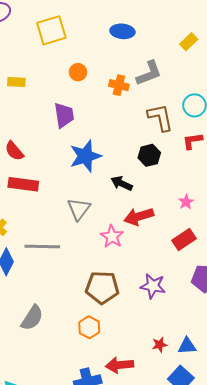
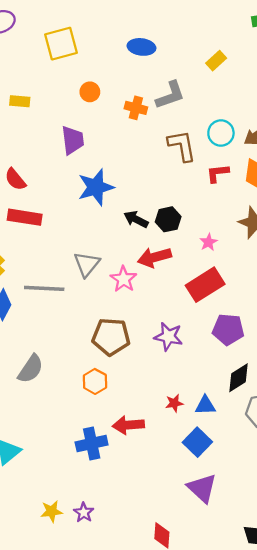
black hexagon: (149, 155) -> (168, 219), moved
gray triangle: (79, 209) -> (87, 264), moved
red rectangle: (184, 240) -> (205, 285), size x1.4

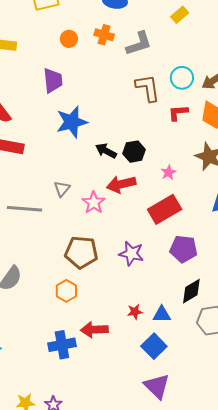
orange cross: (136, 108) -> (104, 35), moved
gray triangle: (87, 264) -> (62, 189), size x0.7

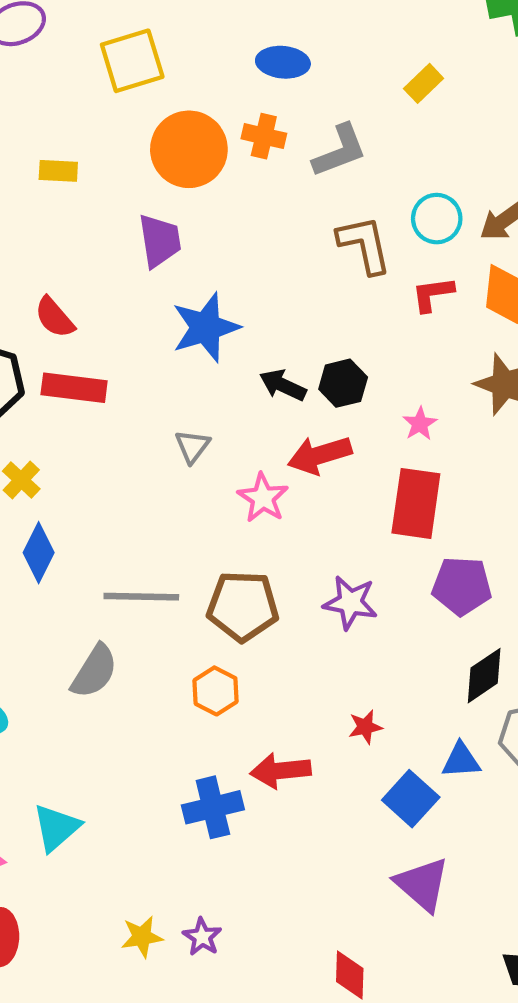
orange circle: (69, 39) -> (189, 149), size x2.0
gray triangle: (62, 189) -> (192, 446), moved
gray line: (24, 209) -> (141, 597), moved
red rectangle: (165, 209) -> (416, 503), turned -48
blue triangle: (162, 314) -> (461, 760), moved

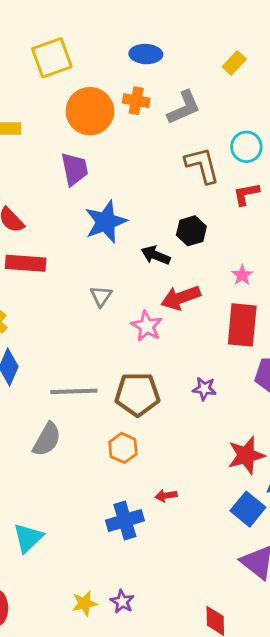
black hexagon: (343, 383) -> (191, 231), moved
purple star: (350, 603) -> (204, 389), size x0.7
red star: (365, 727) -> (246, 455), moved, size x1.8
red arrow: (281, 771) -> (166, 496), size x0.6

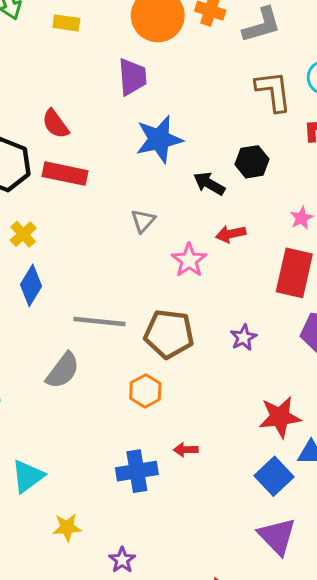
red arrow: (181, 298) -> (231, 234), size x0.7
purple star: (204, 389) -> (243, 338), turned 30
yellow star: (85, 603) -> (67, 527), moved

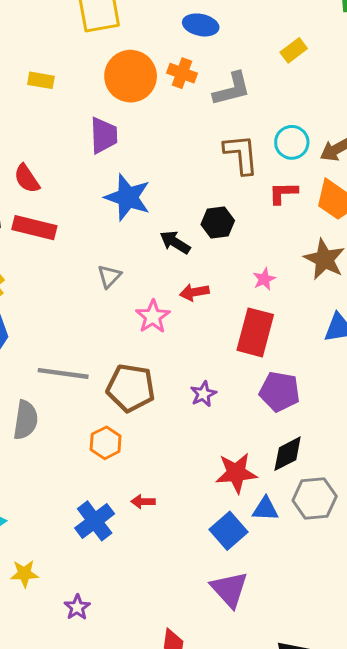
blue star: (159, 139) -> (128, 197), turned 30
gray semicircle: (63, 370) -> (26, 420), turned -30
blue cross: (137, 471) -> (95, 521), turned -30

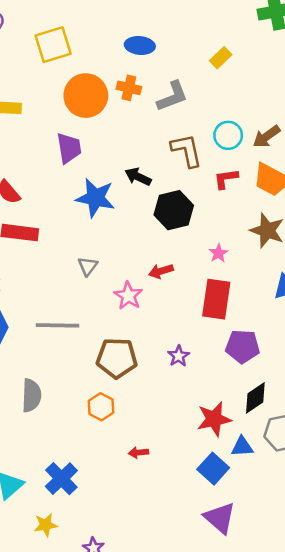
black hexagon: (218, 222) -> (174, 210), size x1.4
black arrow: (175, 242) -> (138, 177), moved
gray line: (63, 373) -> (58, 325), moved
blue cross: (95, 521) -> (61, 479), moved

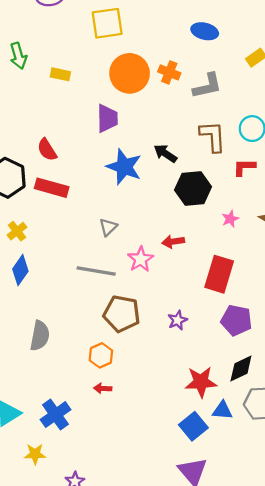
blue ellipse: (140, 45) -> (205, 31), moved
pink star: (218, 253) -> (230, 219), moved
gray line: (58, 325) -> (96, 271), moved
red arrow: (138, 453) -> (103, 388), moved

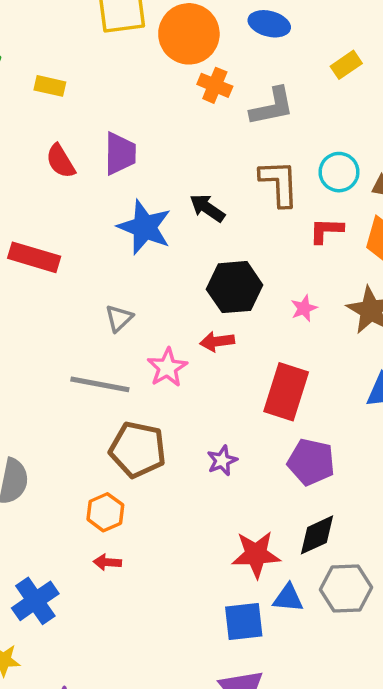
orange circle: (130, 73) -> (189, 34), moved
red semicircle: (47, 150) -> (61, 161), moved
black hexagon: (193, 188) -> (235, 287), moved
blue square: (193, 426) -> (244, 621), turned 32

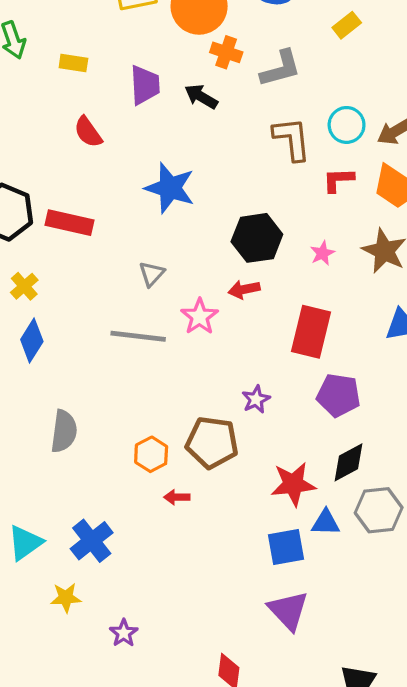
purple trapezoid: (120, 154) -> (145, 85), moved
black arrow: (207, 208) -> (201, 97), moved
brown pentagon: (138, 449) -> (212, 442), moved
red arrow: (107, 562) -> (177, 497), moved

